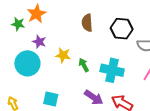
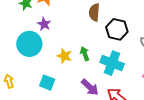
black hexagon: (122, 29) -> (117, 29), moved
yellow star: (63, 55) -> (64, 56), moved

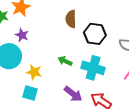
green arrow: (85, 54) -> (65, 61), turned -40
yellow star: (64, 56) -> (34, 72), moved

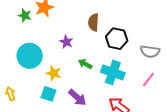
purple star: (22, 35) -> (66, 42), moved
purple arrow: (73, 94) -> (77, 98), moved

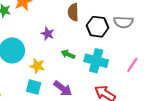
gray semicircle: (150, 51) -> (123, 22), moved

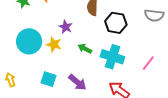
gray semicircle: (123, 22) -> (154, 15), moved
yellow star: (37, 66) -> (54, 44), moved

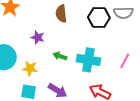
black hexagon: (116, 23) -> (99, 18), moved
yellow star: (54, 44) -> (30, 68), moved

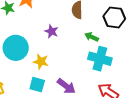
green arrow: (60, 56) -> (92, 37), moved

